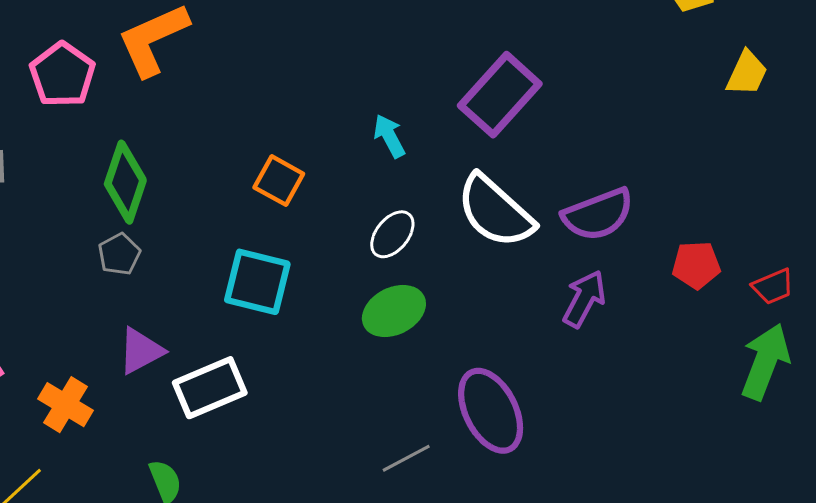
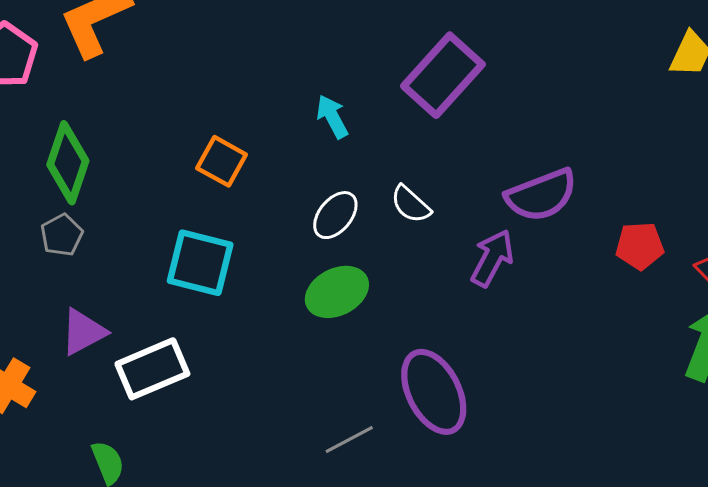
white semicircle: (495, 211) -> (411, 204), moved, size x0.5
purple arrow: (584, 299) -> (492, 258), moved

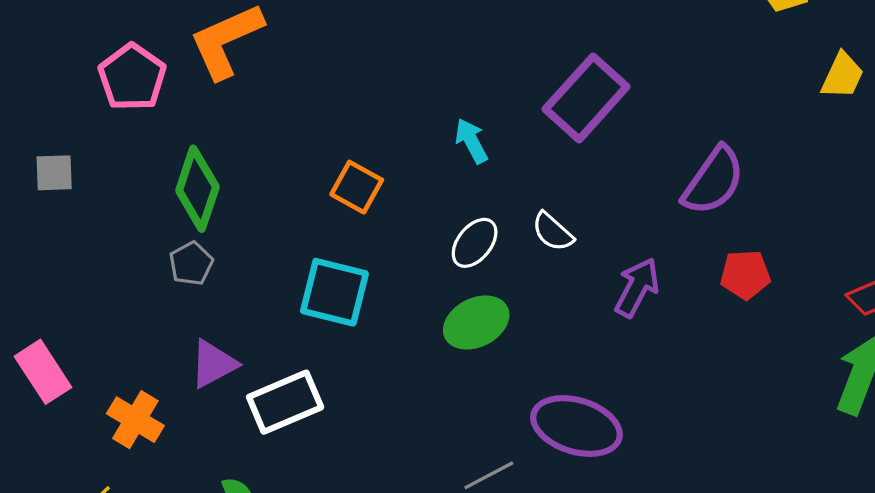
purple semicircle: (541, 195) -> (713, 181), moved, turned -34
red pentagon: (640, 246) -> (745, 275), moved
purple ellipse: (434, 392) -> (576, 426), turned -46

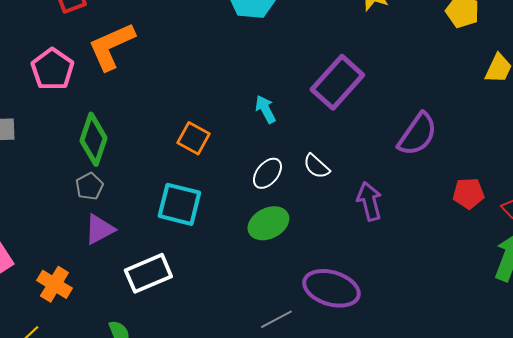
red pentagon: (745, 275) -> (468, 193), moved
purple arrow: (637, 287) -> (369, 201), turned -42
purple triangle: (213, 364) -> (99, 229), moved

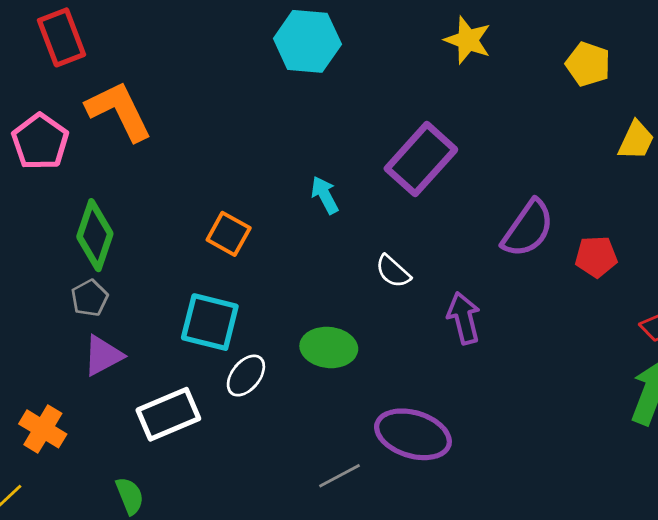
orange L-shape: (111, 46) -> (119, 111), turned 88
white ellipse: (267, 173) -> (246, 376), moved
red pentagon: (468, 193) -> (596, 257), moved
green ellipse: (268, 223) -> (329, 347), turned 33

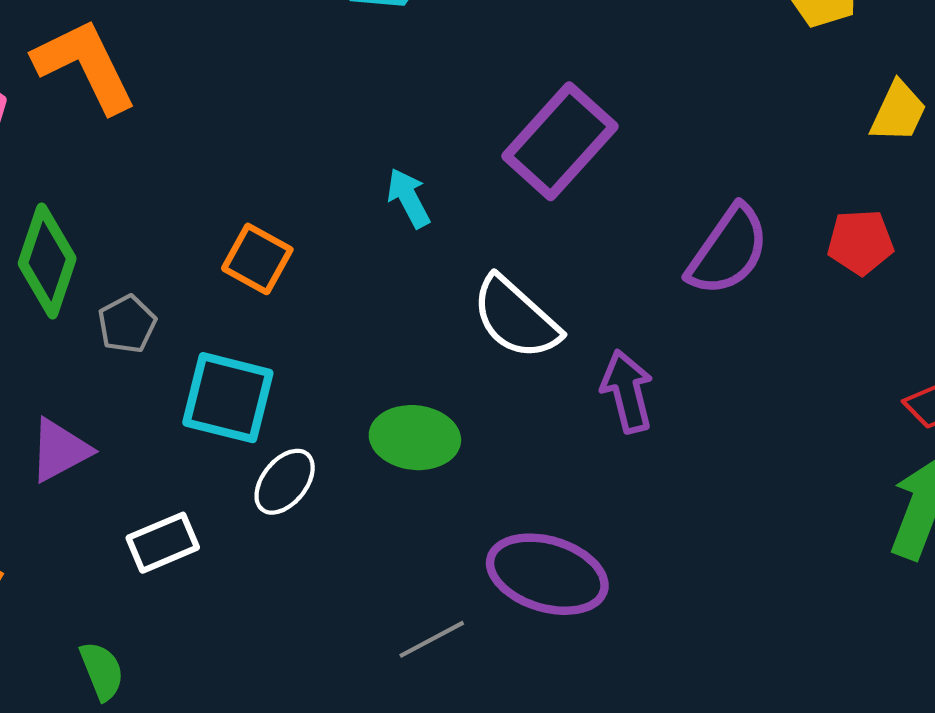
red pentagon: (596, 257) -> (860, 242), moved
white semicircle: (393, 271) -> (516, 318), size x1.6
gray pentagon: (90, 298) -> (127, 324), moved
white rectangle: (168, 414) -> (163, 543), size x0.7

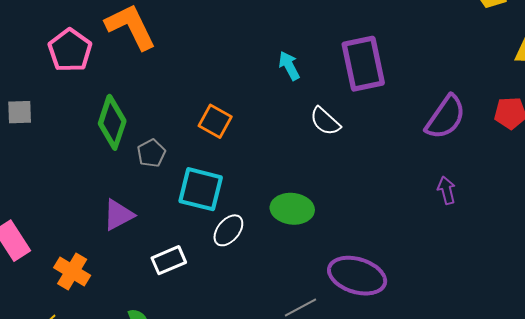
purple rectangle: (560, 141) -> (363, 64), turned -54
cyan arrow: (409, 198) -> (289, 66), moved
white semicircle: (516, 318) -> (325, 121), moved, size x0.7
purple arrow: (627, 391) -> (447, 190), moved, size x0.7

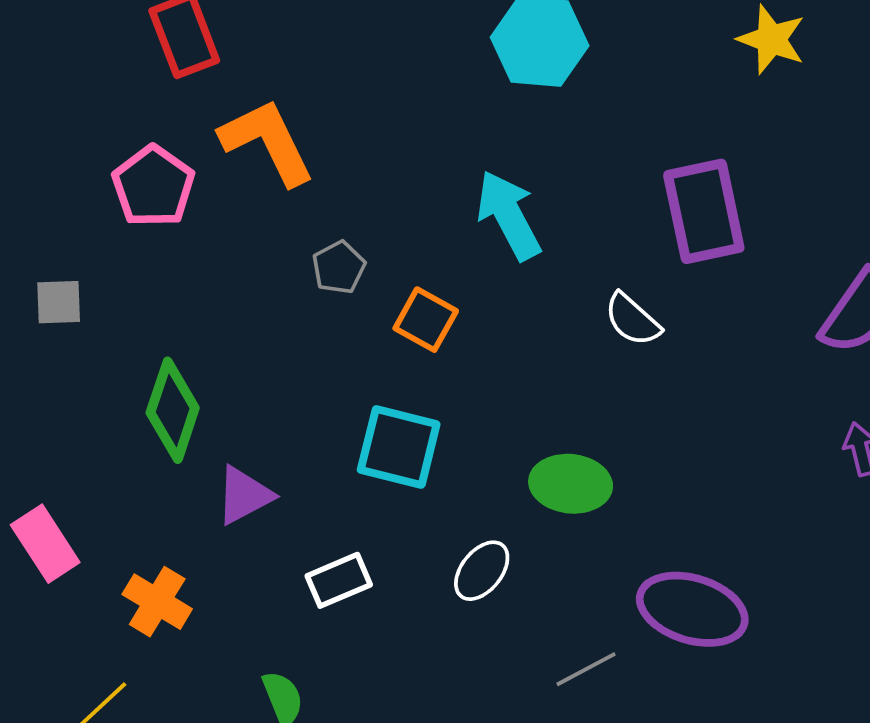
cyan arrow: (289, 66) -> (509, 215), moved, size x1.6
green diamond: (112, 122) -> (173, 410), moved
gray pentagon: (151, 153) -> (339, 267), moved
white ellipse: (228, 230) -> (482, 571), moved

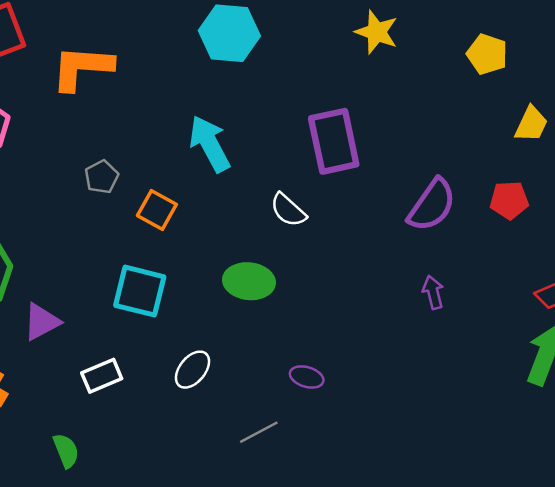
orange L-shape: (267, 142) -> (82, 68), moved, turned -60
green ellipse: (571, 484) -> (249, 281), moved
purple ellipse: (692, 609) -> (307, 377), moved, size x0.5

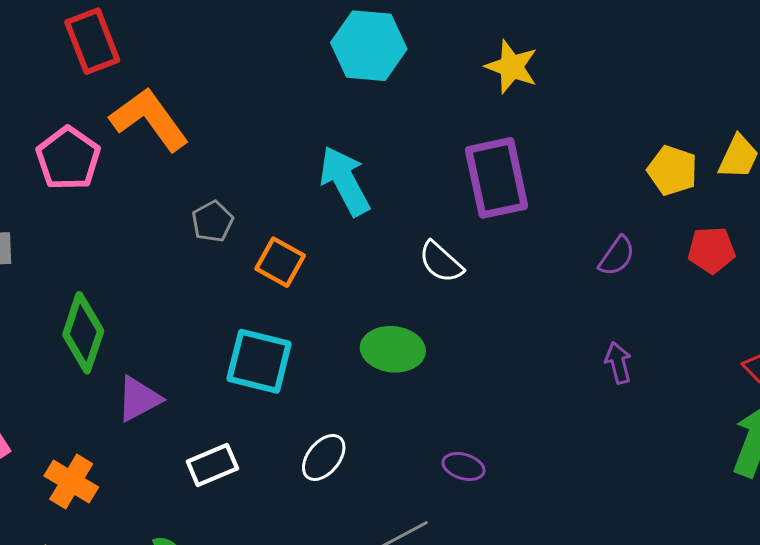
yellow star: (377, 32) -> (512, 67), moved
yellow pentagon: (487, 54) -> (672, 170), moved
orange L-shape: (82, 68) -> (149, 119), moved, turned 50
purple semicircle: (432, 205) -> (617, 256), size x0.6

